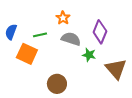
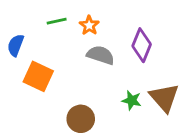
green line: (40, 35) -> (57, 21), moved
green star: (89, 55) -> (132, 100), moved

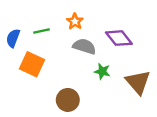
green line: (57, 21) -> (42, 31), moved
purple diamond: (142, 45) -> (119, 38), turned -60
green star: (132, 100) -> (102, 71), moved

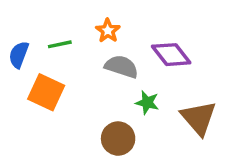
brown circle: (68, 100) -> (118, 139), moved

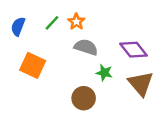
green line: (60, 44) -> (52, 23), moved, turned -35
blue semicircle: (19, 55) -> (18, 26), moved
purple diamond: (171, 55) -> (133, 50), moved

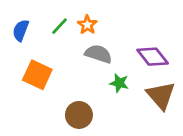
brown circle: (84, 98) -> (79, 115), moved

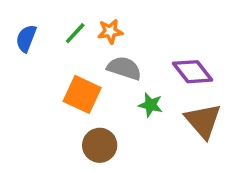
orange star: (87, 25) -> (110, 31), turned 30
orange square: (37, 75) -> (82, 94), moved

